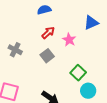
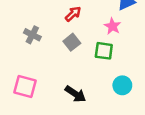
pink star: (69, 40) -> (112, 26), moved
green square: (78, 73) -> (104, 51), moved, turned -35

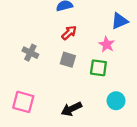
gray square: (72, 42) -> (68, 60), turned -35
black arrow: (75, 94) -> (71, 109), turned 120

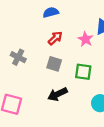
pink star: (107, 44) -> (85, 39), moved
black arrow: (71, 109) -> (57, 94), moved

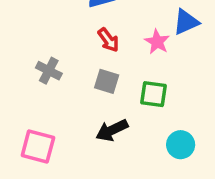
red arrow: (55, 38) -> (108, 40), turned 96

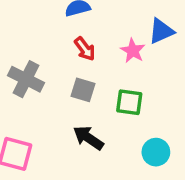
gray cross: (49, 71) -> (26, 79), size x1.4
black arrow: (112, 130) -> (88, 138), turned 60

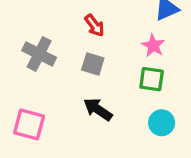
pink star: (133, 51) -> (153, 46), moved
green square: (129, 102) -> (152, 79), moved

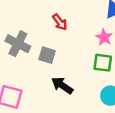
gray square: (93, 64) -> (47, 55), moved

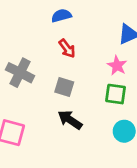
gray square: (47, 55) -> (64, 87), moved

